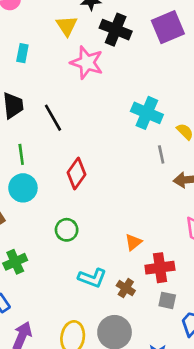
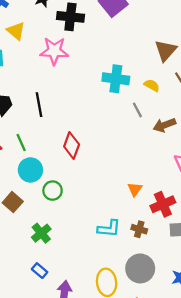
yellow triangle: (67, 26) -> (16, 31), moved
black line: (53, 118) -> (39, 105), turned 35
green circle: (67, 230) -> (53, 191), moved

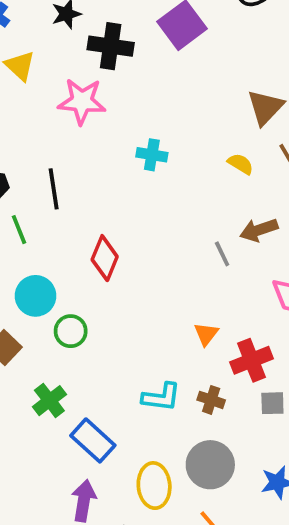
cyan cross: (116, 79) -> (152, 155), moved, size x0.7
gray line: (137, 110) -> (222, 254), moved
green line: (21, 143) -> (19, 230), moved
blue rectangle: (40, 271) -> (93, 440), moved, size x1.6

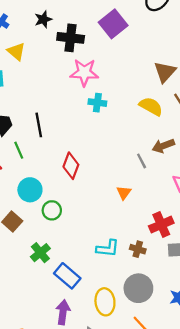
pink star: (82, 101) -> (84, 72), moved
yellow semicircle: (241, 164) -> (151, 106), size x1.5
orange triangle: (206, 334) -> (124, 193), moved

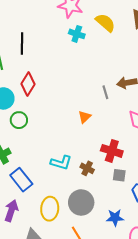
yellow semicircle: (151, 106) -> (105, 23), moved
red diamond: (71, 166) -> (28, 84), moved
red cross: (161, 225) -> (112, 151), turned 30

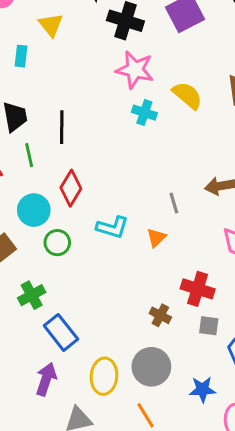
gray line: (105, 92) -> (174, 203), moved
cyan L-shape: (61, 163) -> (112, 227), moved

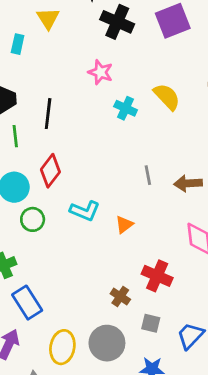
pink star: (135, 70) -> (100, 72), moved, size x0.7
gray line: (174, 203) -> (148, 175), moved
gray square: (209, 326) -> (151, 323), moved

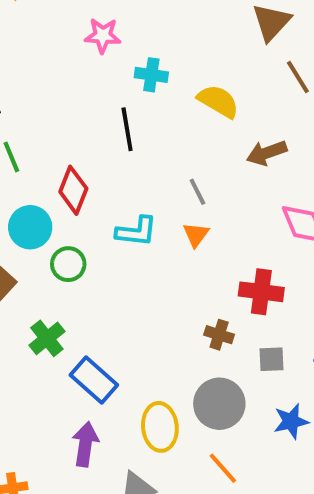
yellow semicircle: (167, 97) -> (218, 101), moved
black line: (48, 114) -> (127, 129), moved
gray line: (148, 175) -> (197, 192), moved

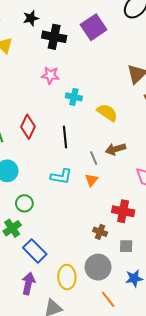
black line: (127, 129) -> (65, 137), moved
brown arrow: (267, 153) -> (116, 149), moved
red diamond: (73, 190) -> (28, 127), moved
green circle: (68, 264) -> (24, 203), moved
orange line: (223, 468) -> (108, 299), moved

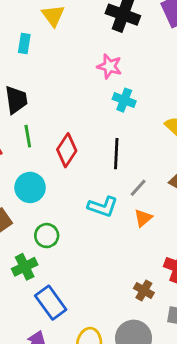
cyan cross: (74, 97) -> (124, 100), moved
red diamond: (28, 127) -> (67, 150), moved
gray line: (94, 158) -> (138, 188), moved, turned 56

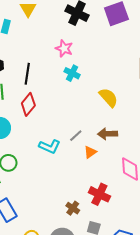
black line: (116, 154) -> (27, 74), moved
orange triangle: (143, 218) -> (90, 152), moved

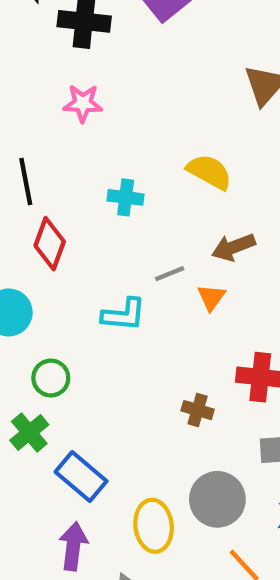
cyan cross: (72, 73) -> (126, 197), moved
gray line: (76, 136) -> (170, 274), turned 40
brown cross: (73, 208) -> (198, 410), moved

